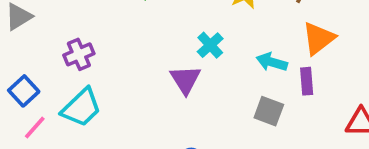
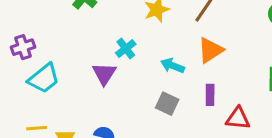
purple rectangle: (307, 81) -> (210, 95), moved
cyan trapezoid: (81, 108) -> (44, 78), moved

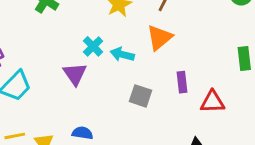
orange triangle: (211, 50) -> (159, 38), moved
cyan arrow: (172, 66) -> (122, 54), moved

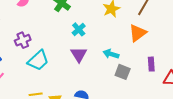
cyan cross: (93, 46) -> (79, 29), moved
cyan arrow: (122, 54) -> (111, 54), moved

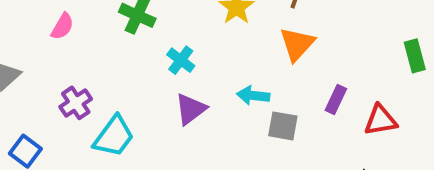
purple triangle: (79, 55) -> (191, 109), turned 36
purple rectangle: (151, 64) -> (336, 100), turned 40

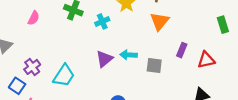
cyan cross: (181, 60) -> (102, 21), moved, turned 32
cyan arrow: (253, 95) -> (129, 55), moved
purple cross: (76, 103) -> (32, 67), moved

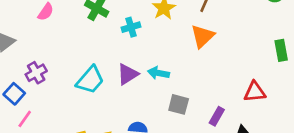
purple rectangle: (182, 50) -> (217, 116), moved
gray square: (154, 66) -> (179, 104), moved
cyan trapezoid: (64, 76) -> (90, 80), moved

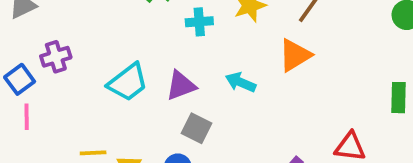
cyan arrow: (158, 73) -> (241, 82), moved
gray square: (179, 104) -> (197, 128), moved
pink line: (25, 119) -> (27, 117), turned -48

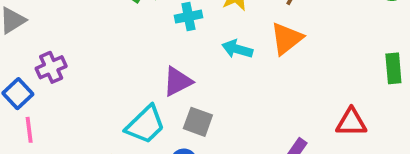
cyan trapezoid: (128, 82) -> (145, 125), moved
cyan arrow: (241, 82) -> (237, 49), moved

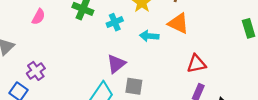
orange triangle: (286, 38) -> (178, 23), turned -45
red triangle: (351, 122) -> (196, 64), moved

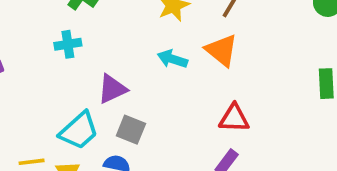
cyan cross: (115, 22) -> (68, 44), moved

